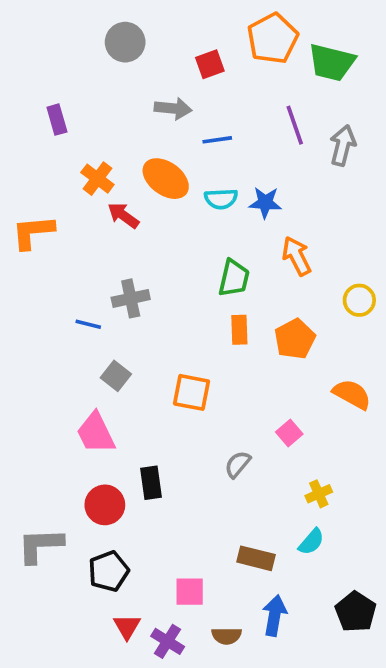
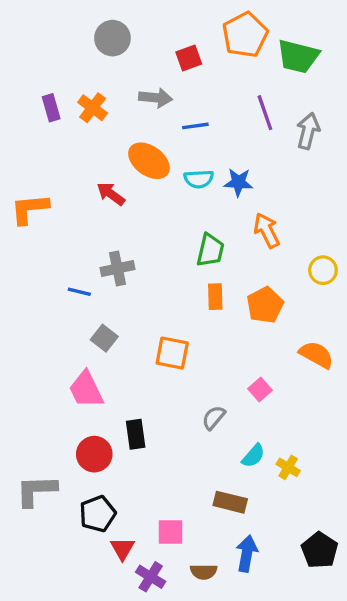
orange cross: (97, 179) -> (93, 108), moved
yellow cross: (319, 494) -> (288, 467), moved, turned -35
cyan semicircle: (311, 542) -> (253, 456), moved
red triangle: (127, 627) -> (122, 549), moved

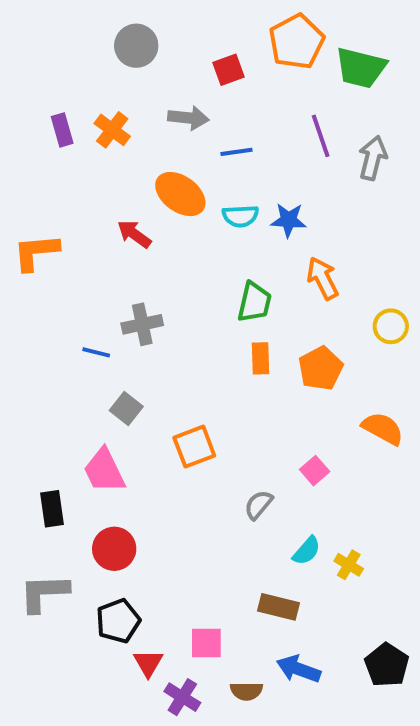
orange square: (172, 353) -> (194, 447), moved, turned -32
black rectangle: (136, 434) -> (52, 509), moved
blue arrow: (247, 554) -> (299, 669), turned -80

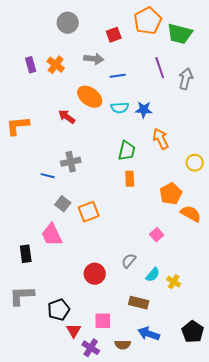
orange pentagon: (321, 368) -> (171, 194), moved
orange square: (194, 447) -> (89, 212), moved
gray semicircle: (258, 505) -> (129, 261), moved
red circle: (114, 549) -> (95, 274), moved

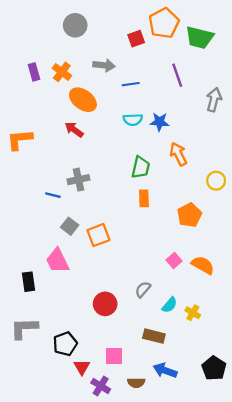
red square: (114, 35) -> (136, 39), moved
gray arrow: (186, 79) -> (214, 100), moved
orange ellipse: (90, 97) -> (83, 100), moved
orange semicircle: (191, 214) -> (203, 265), moved

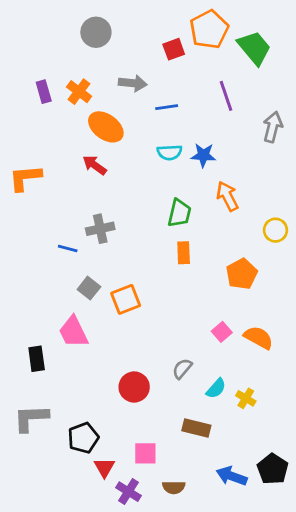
green trapezoid: (199, 38) -> (254, 48), turned -144
blue arrow: (165, 370) -> (232, 476), moved

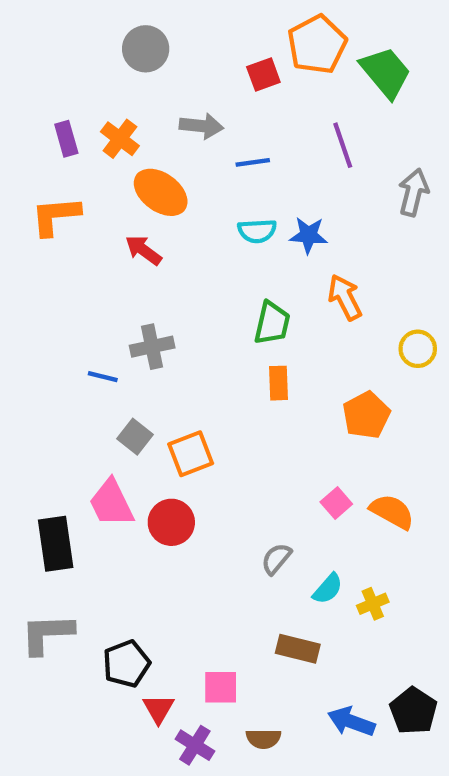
orange L-shape: (25, 178) -> (56, 216), moved
black rectangle: (37, 359) -> (56, 544), size x1.4
red circle: (134, 387) -> (171, 522), moved
yellow cross: (246, 398) -> (373, 604), turned 36

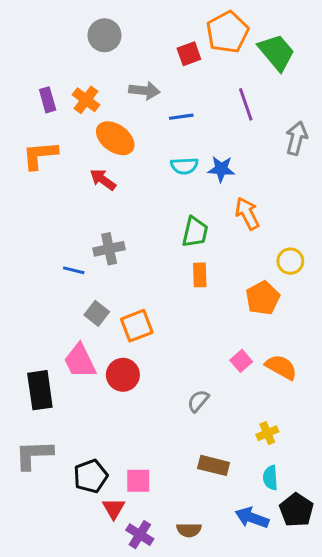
yellow circle: (418, 349) -> (290, 261), moved
cyan semicircle: (328, 589) -> (270, 478), moved, turned 135
pink square: (221, 687) -> (138, 481), moved

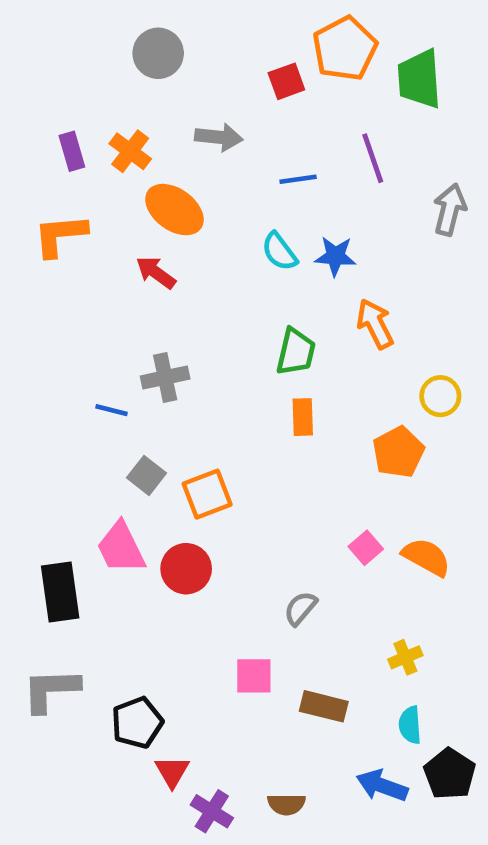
green trapezoid: (277, 52) -> (419, 79), turned -144
blue line: (181, 117) -> (298, 179), moved
cyan semicircle: (184, 166) -> (279, 252), turned 56
pink square: (138, 481) -> (254, 676), moved

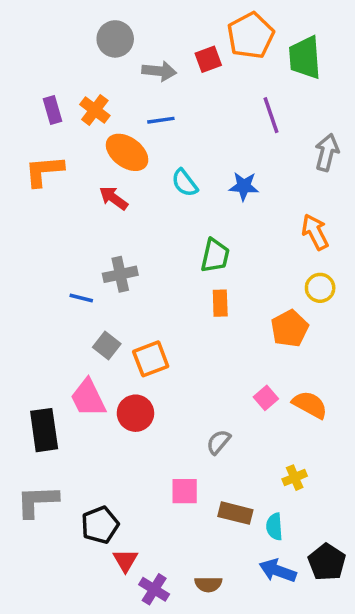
gray arrow: (219, 137) -> (159, 71), moved
blue line: (298, 179) -> (161, 120), moved
cyan semicircle: (279, 252) -> (185, 183), moved
orange arrow: (375, 324) -> (315, 232), moved
cyan semicircle: (410, 725) -> (274, 527), moved

